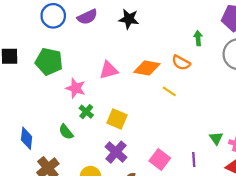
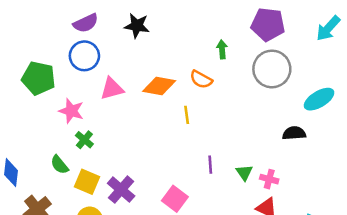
blue circle: (53, 16) -> (84, 56), moved
yellow line: (169, 91) -> (187, 115), turned 48
yellow square: (117, 119) -> (87, 182), moved
purple line: (194, 160) -> (210, 165), moved

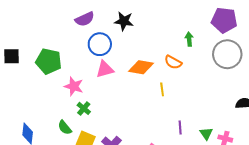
blue circle: (84, 56) -> (100, 44), moved

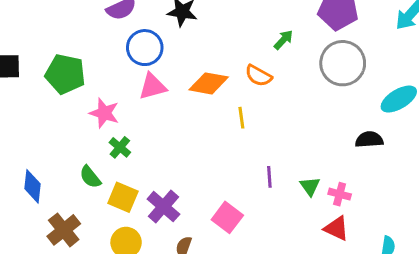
green arrow: (189, 39) -> (283, 40), turned 48

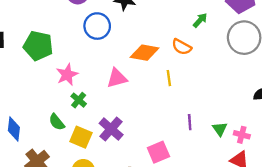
pink triangle: (153, 87) -> (117, 78), moved
pink star: (104, 113) -> (67, 75), turned 30
purple cross: (163, 207) -> (111, 129), moved
pink square: (227, 217) -> (158, 152), turned 30

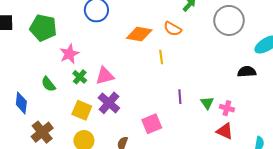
pink triangle: (117, 78) -> (105, 76), moved
green semicircle: (57, 122) -> (48, 84), moved

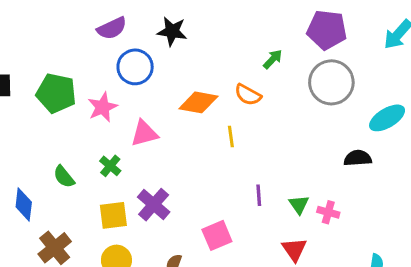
pink star: (69, 54) -> (103, 107), moved
pink triangle: (105, 76) -> (144, 133), moved
yellow square: (82, 110) -> (113, 215), turned -30
red triangle: (225, 131) -> (294, 249), moved, turned 30

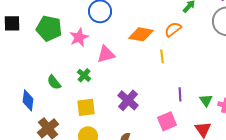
orange semicircle: (248, 95) -> (173, 29), turned 114
purple cross: (154, 205) -> (128, 100), moved
pink square: (217, 235) -> (167, 121), moved

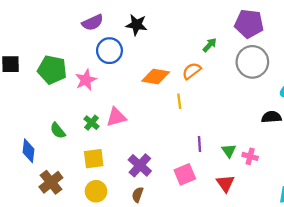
pink triangle: (106, 54) -> (116, 117), moved
purple cross: (128, 100) -> (140, 165), moved

